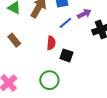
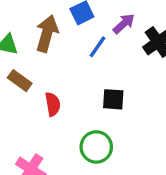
brown rectangle: (14, 40) -> (20, 81), moved
red semicircle: (51, 43) -> (53, 104), moved

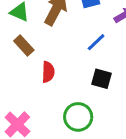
blue line: (97, 47) -> (96, 42), moved

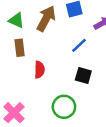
brown rectangle: (24, 45) -> (20, 48), turned 35

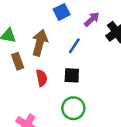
brown arrow: (46, 19) -> (40, 43), moved
black square: (83, 75) -> (72, 75), moved

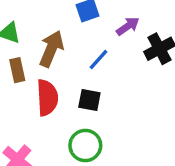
red semicircle: (42, 78) -> (47, 98), size x1.5

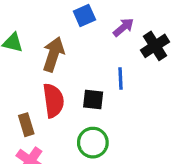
blue line: (99, 60) -> (120, 79), moved, turned -40
brown rectangle: (17, 70) -> (26, 125), moved

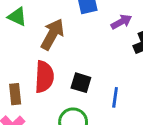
blue line: (120, 79) -> (115, 97), moved

